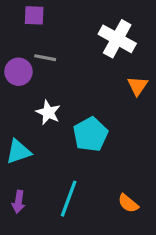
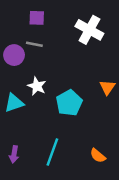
purple square: (34, 15) -> (37, 18), moved
orange triangle: (138, 86) -> (107, 87), moved
cyan triangle: (18, 152) -> (14, 103), moved

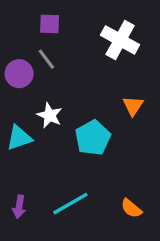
gray line: (34, 44) -> (46, 59), turned 42
orange triangle: (107, 87) -> (133, 106), moved
cyan line: (52, 152) -> (70, 204), turned 40

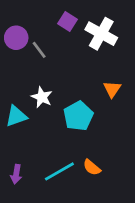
purple square: (50, 24) -> (68, 22), moved, turned 30
purple circle: (19, 74) -> (16, 38), moved
orange semicircle: (131, 208) -> (92, 167), moved

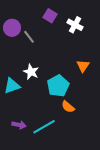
white cross: (101, 34) -> (75, 25), size x0.7
orange semicircle: (92, 167) -> (68, 107), moved
purple arrow: (16, 174) -> (19, 125), moved, turned -88

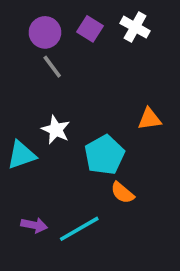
white cross: (75, 25) -> (135, 27), moved
purple circle: (12, 28) -> (45, 32), moved
orange triangle: (83, 66) -> (149, 119), turned 48

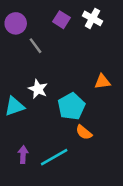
purple circle: (45, 32) -> (16, 23), moved
purple arrow: (34, 225) -> (23, 155), turned -98

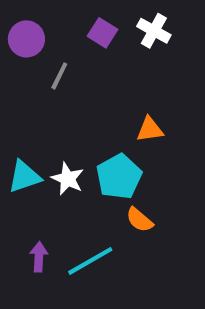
gray line: (35, 46) -> (59, 76), turned 63
orange triangle: (102, 82) -> (150, 129), moved
white star: (38, 89) -> (68, 179), moved

